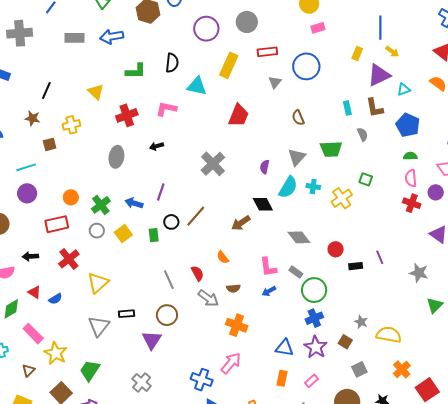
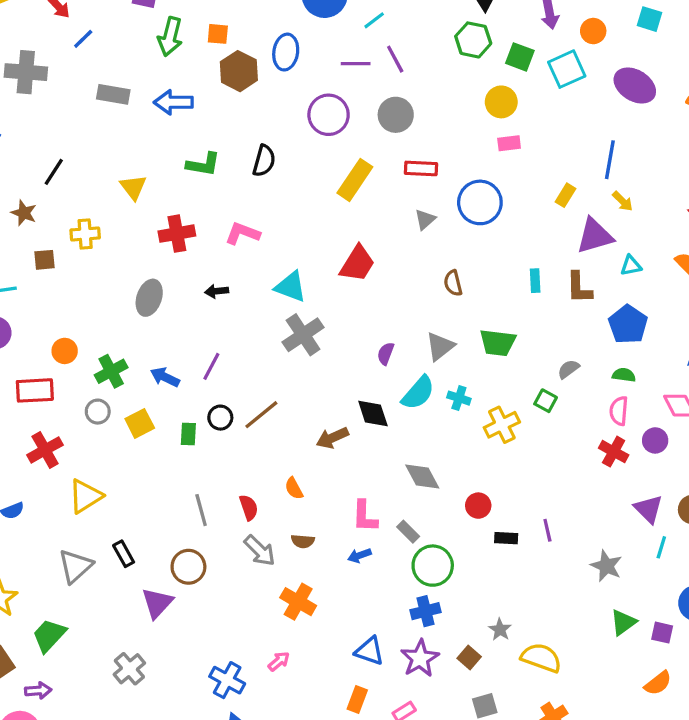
cyan triangle: (197, 86) -> (291, 287), moved
gray semicircle: (363, 134) -> (568, 369), moved, turned -112
black rectangle: (127, 314) -> (124, 554), turned 56
pink arrow: (231, 363) -> (279, 661), size x0.6

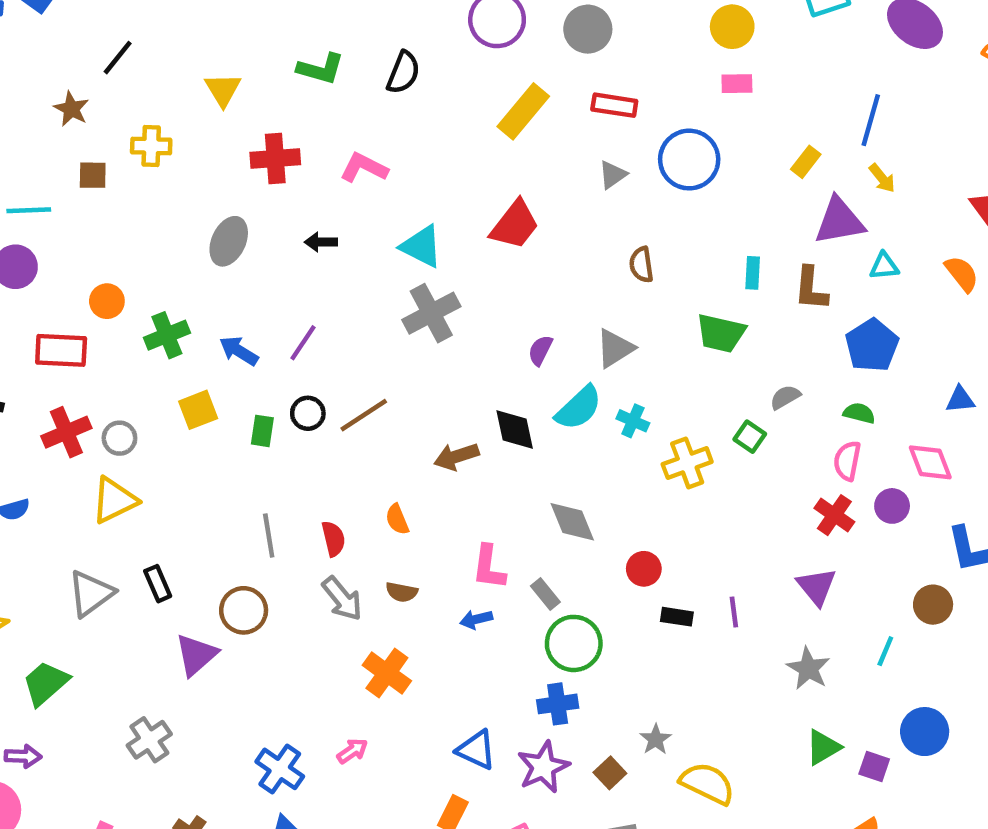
green trapezoid: (498, 343) -> (721, 333), moved
gray circle: (98, 412) -> (119, 438), moved
purple triangle: (648, 509) -> (817, 587), moved

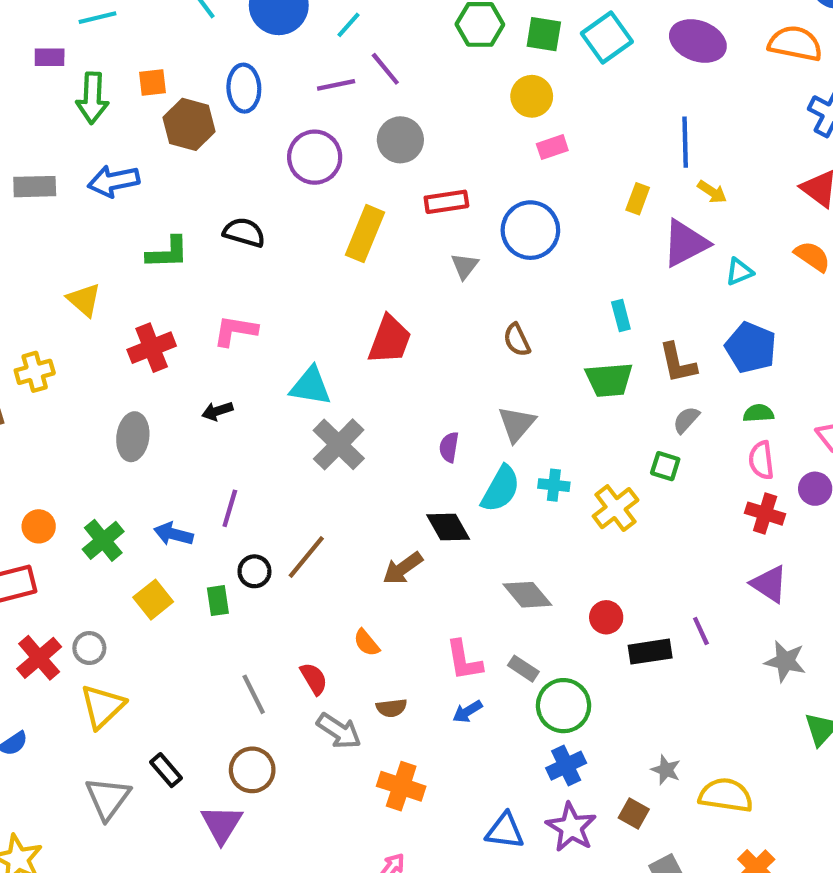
black semicircle: (403, 73) -> (244, 232), turned -78
brown L-shape: (811, 289) -> (678, 363), moved
black rectangle: (677, 617) -> (650, 652), size x1.4

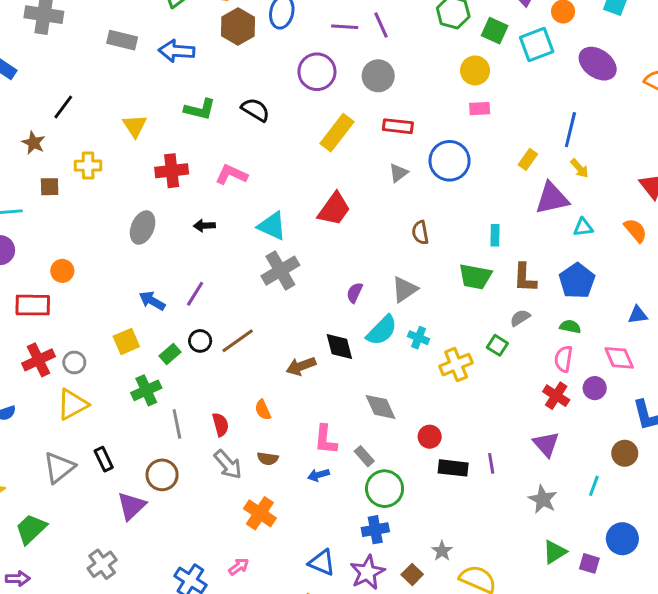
green cross: (103, 540) -> (146, 390), moved
green rectangle: (218, 601) -> (170, 354), turned 42

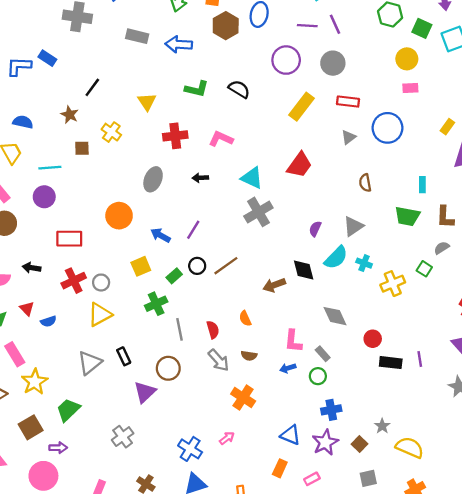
yellow cross: (88, 166) -> (111, 132), turned 36
orange circle: (62, 271) -> (119, 216), moved, size x1.5
green circle: (385, 489) -> (318, 376), moved, size x0.6

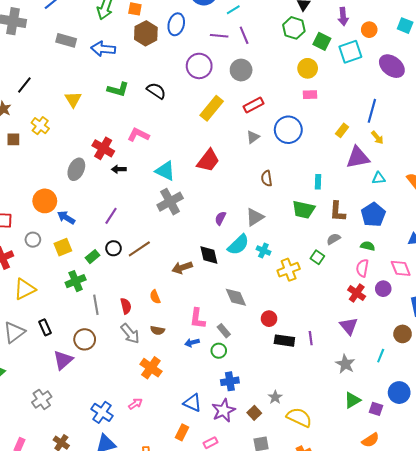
red rectangle: (348, 102) -> (254, 105), turned -36
red cross: (175, 136) -> (103, 148), moved, turned 35
blue arrow: (160, 235) -> (66, 218), moved
gray circle: (101, 283) -> (33, 240), moved

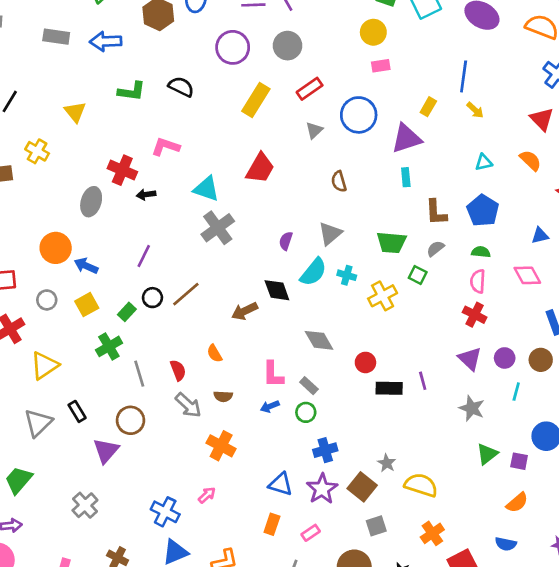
purple triangle: (358, 157) -> (406, 138), moved
green trapezoid: (304, 210) -> (391, 242), moved
purple circle: (383, 289) -> (505, 358), moved
brown square: (254, 413) -> (362, 487), size x1.5

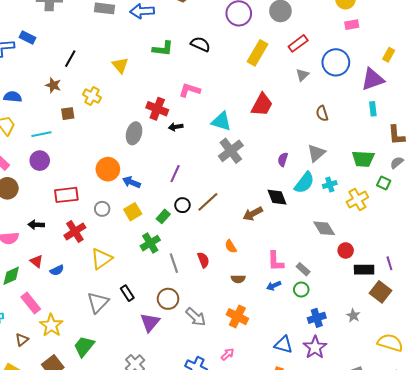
cyan cross: (347, 275) -> (330, 185), turned -32
gray diamond: (319, 340) -> (324, 228), moved
gray arrow: (188, 405) -> (196, 317), moved
gray star: (387, 463) -> (353, 316), moved
brown square: (362, 487) -> (381, 292), moved

